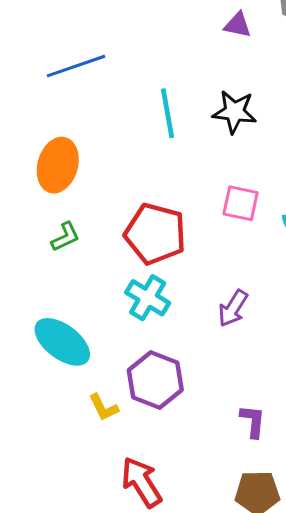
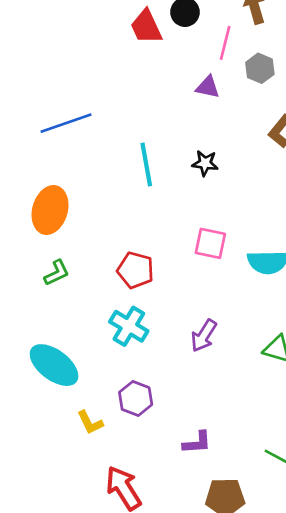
black star: (234, 112) -> (205, 163), size x0.7
red pentagon: (155, 234) -> (136, 270), size x0.7
purple hexagon: (155, 380) -> (136, 398), size x0.7
purple L-shape: (253, 421) -> (197, 443), moved, turned 80

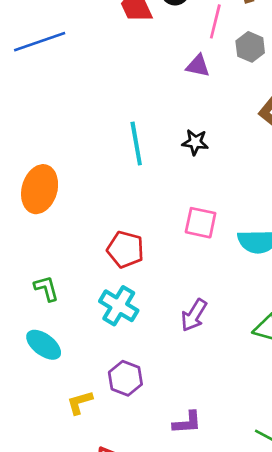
blue line: (66, 123) -> (40, 42), moved
green L-shape: (57, 273) -> (46, 288), moved, turned -80
cyan ellipse: (54, 365) -> (44, 345), size x0.7
yellow L-shape: (90, 423) -> (80, 402), turned 100

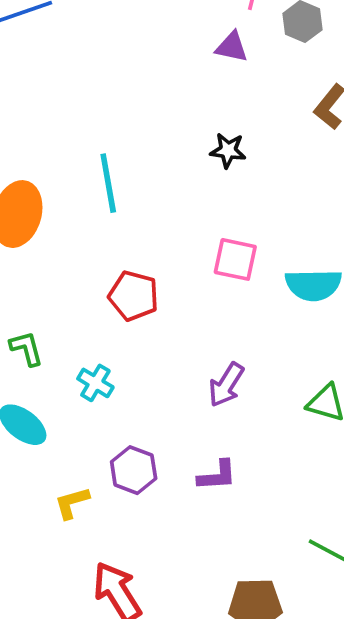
cyan line: (136, 144) -> (108, 183), moved
cyan cross: (119, 306) -> (95, 383), moved, size x0.7
purple L-shape: (187, 423) -> (217, 476), moved

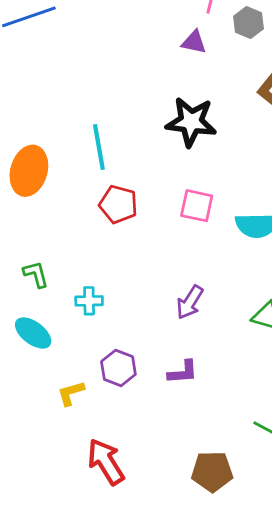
black star: (228, 150) -> (191, 122), size x1.8
red pentagon: (134, 296) -> (118, 204), moved
cyan cross: (95, 383) -> (89, 301), turned -32

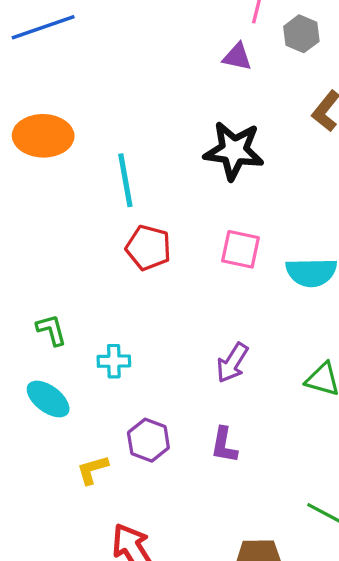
orange ellipse: (29, 171) -> (43, 136), moved, turned 75
purple L-shape: (183, 372) -> (224, 445), turned 104

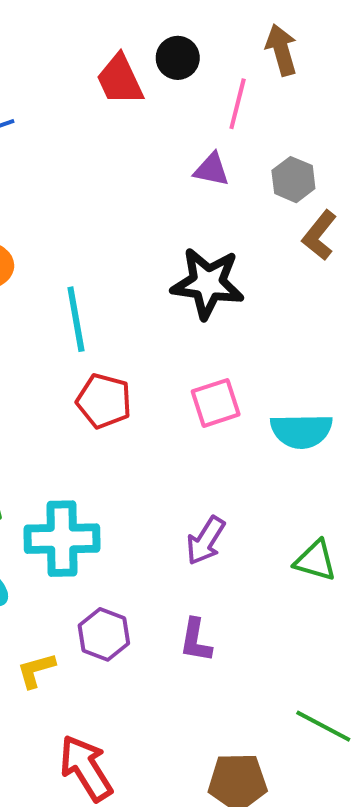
gray hexagon: (301, 34) -> (293, 180), moved
pink square: (241, 249) -> (216, 403), turned -30
cyan cross: (114, 361) -> (62, 539), size x1.8

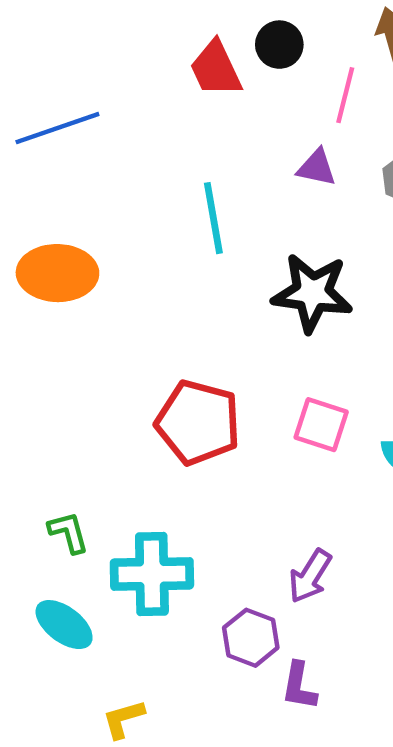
cyan line: (76, 319) -> (213, 218), moved
red pentagon: (104, 401) -> (198, 422), size x1.4
pink square: (216, 403) -> (321, 425), turned 36
purple hexagon: (104, 634) -> (251, 638), moved

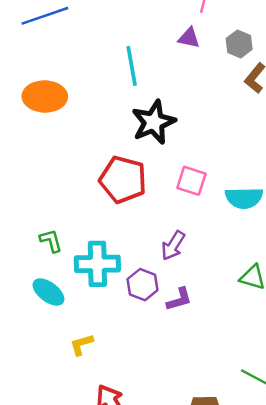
black star: (312, 293) -> (154, 122), moved, turned -30
purple arrow: (310, 576) -> (173, 246), moved
purple hexagon: (251, 638) -> (143, 285), moved
purple L-shape: (299, 686) -> (179, 299), moved, turned -116

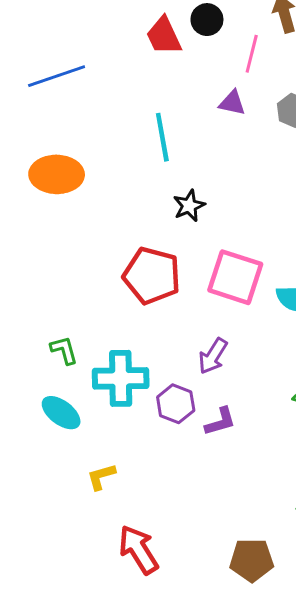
black star: (154, 122) -> (189, 206), size x0.6
pink square: (191, 181) -> (235, 277), size x1.5

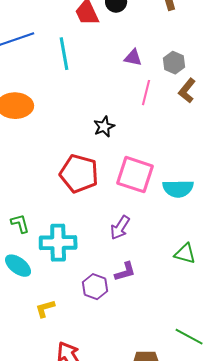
pink line: (252, 54) -> (146, 93), moved
cyan line: (162, 137) -> (64, 54), moved
purple hexagon: (176, 404) -> (95, 287), moved

